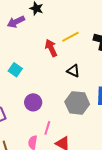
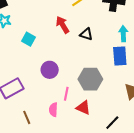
red arrow: (51, 48) -> (63, 25), moved
gray hexagon: (77, 103) -> (90, 79), moved

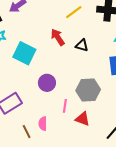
cyan square: (28, 39) -> (24, 53), size x1.6
pink semicircle: (53, 110) -> (43, 124), moved

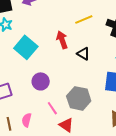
pink line: (65, 106) -> (52, 108), turned -56

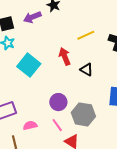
purple circle: (41, 81) -> (58, 102), moved
pink semicircle: (27, 120) -> (30, 125), moved, turned 64

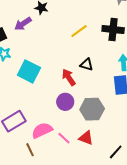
red arrow: (65, 56) -> (69, 77), moved
pink semicircle: (30, 125) -> (42, 130), size x1.5
pink line: (57, 125) -> (64, 138), moved

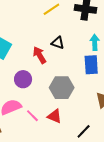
purple circle: (65, 102) -> (23, 79), moved

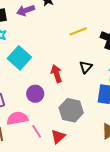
black triangle: (58, 43) -> (86, 67), moved, turned 40
red triangle: (55, 116) -> (58, 137), turned 42

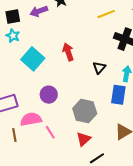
yellow line: (78, 31) -> (106, 14), moved
red arrow: (56, 74) -> (68, 52), moved
red triangle: (58, 137) -> (84, 139), moved

